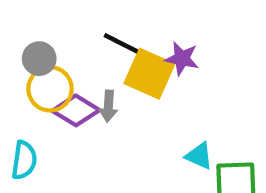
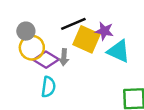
black line: (126, 46) -> (73, 24), turned -50
cyan triangle: (199, 156) -> (119, 51), moved, size x1.5
cyan semicircle: (24, 160) -> (48, 87), moved

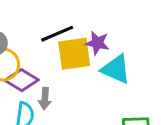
yellow square: (86, 39) -> (74, 54), turned -32
gray arrow: (64, 57) -> (45, 99), moved

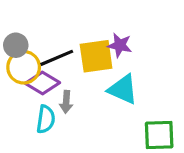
black line: (57, 34) -> (57, 58), moved
cyan triangle: (116, 69) -> (123, 89), moved

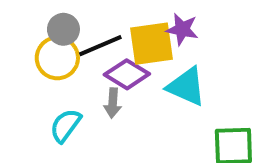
gray circle: (16, 45) -> (63, 29), moved
purple diamond: (43, 83) -> (127, 74), moved
cyan semicircle: (46, 119) -> (66, 126), moved, turned -152

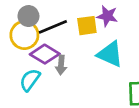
yellow square: (152, 44) -> (87, 26), size x0.7
purple diamond: (127, 74) -> (45, 54), moved

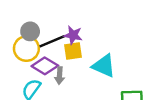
purple star: (107, 16) -> (73, 35), moved
yellow square: (87, 26) -> (73, 51), moved

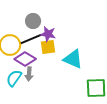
gray circle: (30, 31) -> (33, 21), moved
gray arrow: (60, 76) -> (29, 74), moved

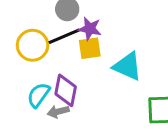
purple diamond: (25, 59) -> (66, 90), moved, turned 70
gray arrow: (29, 74) -> (58, 112), moved, turned 72

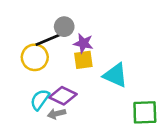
black line: (64, 36) -> (49, 39), moved
purple diamond: (66, 90) -> (63, 96), turned -76

